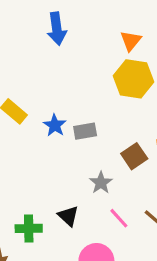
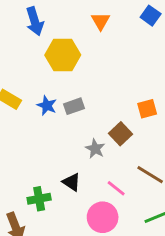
yellow hexagon: (134, 79) -> (63, 55), moved
brown square: (134, 156) -> (121, 134), moved
pink line: (119, 218) -> (116, 188), moved

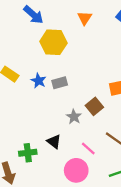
blue arrow: (35, 21) -> (33, 15), turned -35

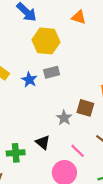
orange triangle: (85, 18) -> (79, 17), turned -48
gray rectangle: (60, 83) -> (52, 72), moved
brown square: (94, 106) -> (85, 108), turned -36

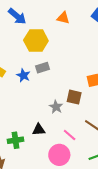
black triangle: (43, 142) -> (39, 130), turned -40

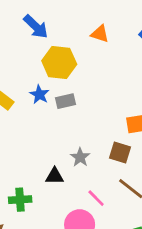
blue star: (23, 75) -> (39, 94), moved
brown square: (74, 97) -> (120, 152), moved
black triangle: (39, 130) -> (55, 176), moved

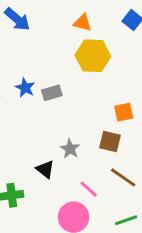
yellow hexagon: (59, 63) -> (93, 56), moved
black triangle: (55, 176) -> (45, 169), turned 42

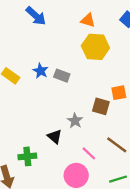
gray rectangle: (52, 93) -> (62, 76), turned 35
brown square: (110, 142) -> (101, 106), moved

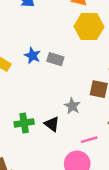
pink line: (89, 153) -> (89, 140), turned -56
green cross: (27, 156) -> (24, 123), moved

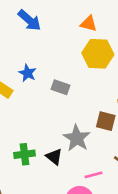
blue star: (32, 56) -> (27, 73), moved
gray star: (72, 106) -> (77, 138), size x1.5

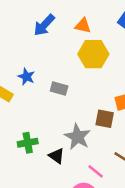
blue arrow: (29, 20) -> (44, 25), moved, turned 95
green cross: (25, 154) -> (28, 143), moved
pink line: (93, 175) -> (96, 171), turned 56

